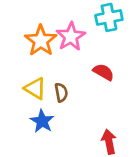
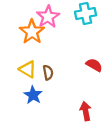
pink star: (71, 37) -> (48, 17), moved
red semicircle: (103, 72) -> (94, 65), moved

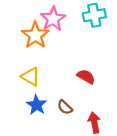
red semicircle: (94, 65) -> (86, 77), moved
brown semicircle: (48, 73) -> (65, 107), moved, turned 144

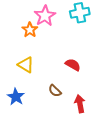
orange star: (35, 35) -> (30, 30), size x0.7
blue star: (37, 105) -> (16, 97), moved

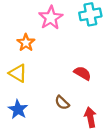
orange star: (30, 30) -> (26, 43), moved
yellow triangle: (26, 65) -> (18, 73), moved

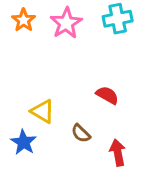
orange star: (26, 43) -> (24, 20), moved
yellow triangle: (18, 73) -> (43, 111), moved

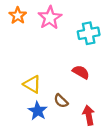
cyan cross: (118, 19) -> (89, 33), moved
blue star: (24, 142) -> (38, 111), moved

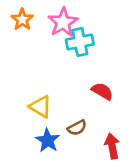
cyan cross: (89, 33) -> (80, 42), moved
brown semicircle: (61, 101) -> (77, 128), turned -72

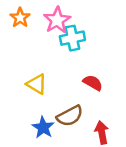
yellow triangle: (40, 107) -> (37, 84), moved
brown semicircle: (77, 128) -> (70, 116), size x1.5

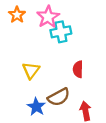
red semicircle: (93, 83) -> (78, 69), turned -119
yellow triangle: (37, 84) -> (31, 70), turned 36

